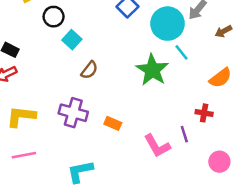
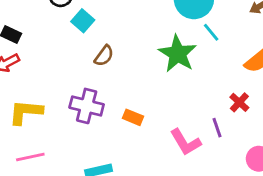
red cross: (204, 113) -> (239, 102), turned 35

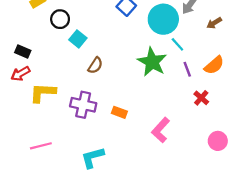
yellow L-shape: (26, 112) -> (43, 93), moved
purple line: (217, 128) -> (187, 69), moved
pink L-shape: (185, 142) -> (161, 130), turned 75

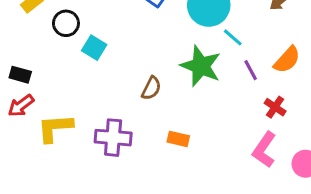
brown semicircle: (95, 65) -> (151, 88), moved
orange rectangle: (119, 112) -> (178, 139), moved
pink L-shape: (161, 130) -> (264, 150), moved

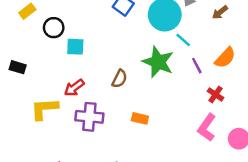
cyan square: (94, 48) -> (75, 47), turned -30
red arrow: (21, 106) -> (74, 88), moved

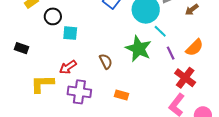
brown semicircle: (119, 79) -> (106, 61), turned -56
red cross: (215, 94) -> (185, 78), size x1.5

